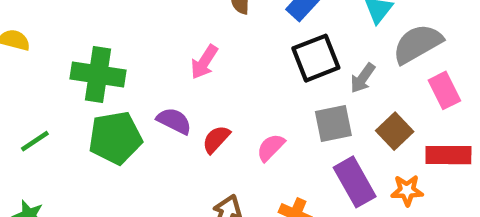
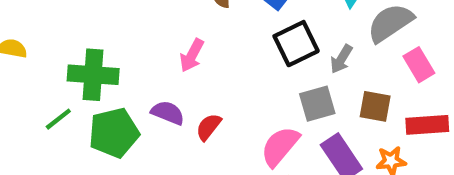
brown square: (395, 131) -> (375, 106), turned -32
green line: (35, 141) -> (58, 119), moved
pink semicircle: (271, 147) -> (280, 146), moved, size x1.5

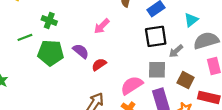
green cross: (93, 75) -> (49, 21), size x0.6

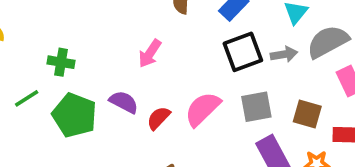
gray arrow: (176, 51) -> (284, 54), moved, turned -136
green pentagon: (51, 53) -> (74, 115), turned 30
pink semicircle: (132, 85) -> (203, 109), moved

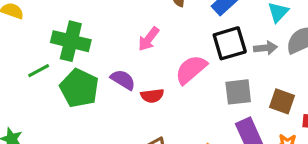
green cross: (61, 62) -> (71, 41), size x1.6
pink semicircle: (203, 109) -> (191, 70), moved
red semicircle: (159, 118) -> (152, 96), turned -145

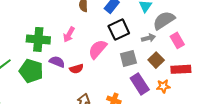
green cross: (71, 41) -> (38, 39), moved
gray arrow: (265, 48) -> (148, 38), moved
brown square: (282, 101) -> (156, 60), turned 35

